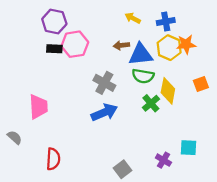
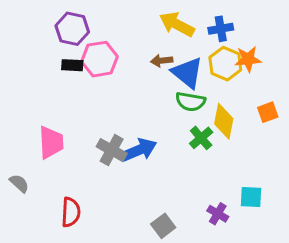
yellow arrow: (133, 18) -> (177, 24), size x1.6
blue triangle: (141, 54) -> (187, 73), turned 45
gray cross: (104, 83) -> (112, 150), moved

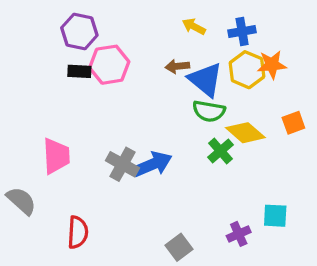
yellow arrow: (177, 24) -> (194, 27), size x0.6
yellow diamond: (224, 121) -> (245, 133), turned -60
gray semicircle: (19, 183) -> (21, 201), size x1.4
purple cross: (218, 214) -> (239, 234), turned 35

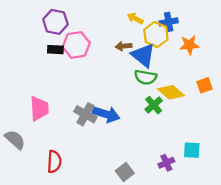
yellow hexagon: (247, 70) -> (156, 35), moved
blue arrow: (152, 164) -> (106, 114), turned 40

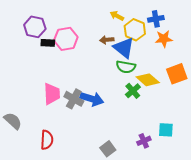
purple hexagon: (55, 22) -> (35, 27), moved
blue cross: (169, 22) -> (156, 19), moved
orange square: (204, 85) -> (177, 74), size x1.5
pink trapezoid: (39, 108) -> (52, 94), moved

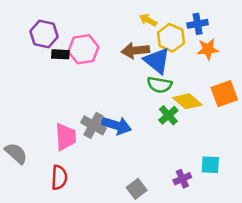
brown arrow: (107, 40) -> (135, 51), size x1.5
pink trapezoid: (52, 94) -> (66, 137), moved

